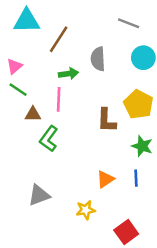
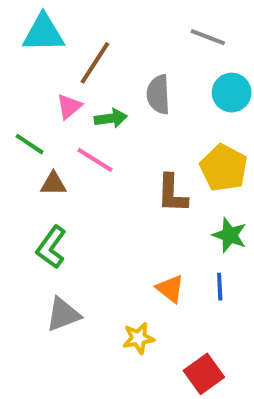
pink triangle: (14, 66) -> (69, 106), moved
pink line: (59, 99) -> (95, 160), turned -60
green L-shape: (49, 139) -> (51, 247), moved
orange triangle: (105, 179) -> (170, 289), turned -48

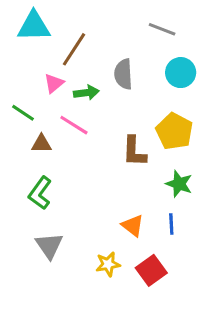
gray triangle: (63, 314) -> (49, 246), turned -44
red square: (204, 374) -> (151, 270), moved

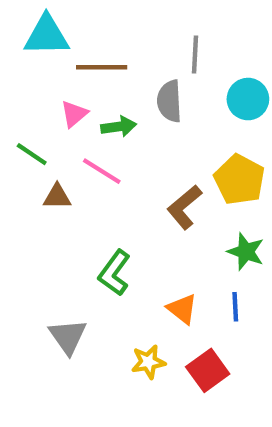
gray line: (162, 29) -> (195, 55), moved, turned 72
brown line: (74, 49) -> (102, 67), turned 57
brown L-shape: (134, 151) -> (184, 207), turned 48
green L-shape: (40, 193) -> (114, 273), moved

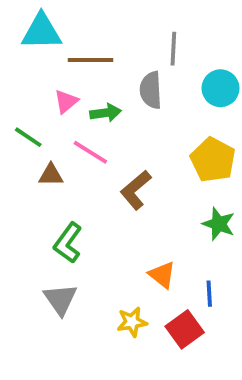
brown L-shape: (184, 207) -> (136, 190), moved
green L-shape: (114, 273) -> (68, 243), moved
blue line: (235, 307) -> (209, 294), moved

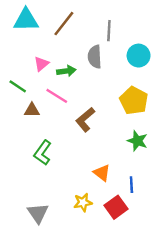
brown line: (90, 60) -> (64, 24), moved, turned -52
gray triangle: (60, 299) -> (38, 213), moved

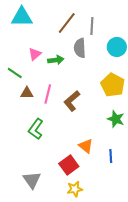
brown line: (64, 24) -> (67, 23), moved
pink line: (57, 96) -> (48, 94), moved, turned 72
yellow star: (83, 202) -> (75, 189), moved
red square: (116, 207) -> (69, 165), moved

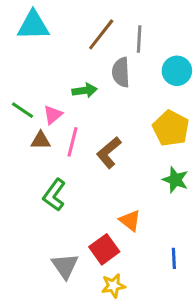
pink triangle: (35, 54) -> (53, 115), moved
blue line: (111, 156) -> (174, 258), moved
gray triangle: (32, 180) -> (65, 266), moved

